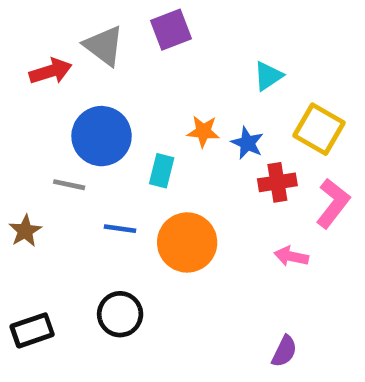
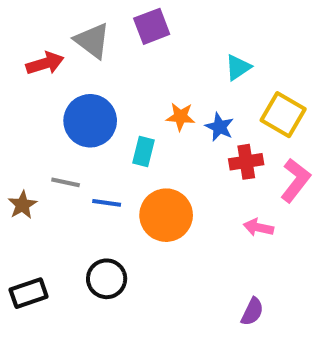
gray line: (69, 185) -> (66, 182), moved

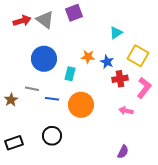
red arrow: (45, 63) -> (22, 21), moved

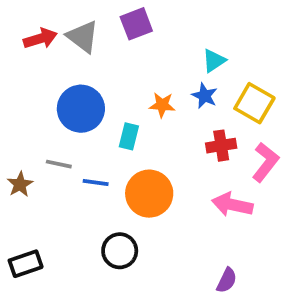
blue star: (107, 62) -> (205, 96), moved
pink arrow: (126, 111) -> (232, 205), size x1.5
black circle: (52, 136) -> (120, 251), moved

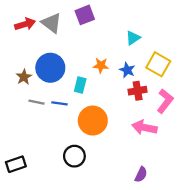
blue star: (205, 96) -> (127, 70), moved
blue line: (96, 182) -> (60, 103), moved
brown star: (20, 184) -> (24, 77), moved

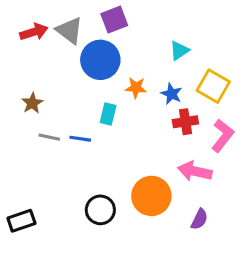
blue circle: (50, 68) -> (100, 60), moved
orange circle: (93, 121) -> (151, 196), moved
purple semicircle: (141, 174) -> (199, 219), moved

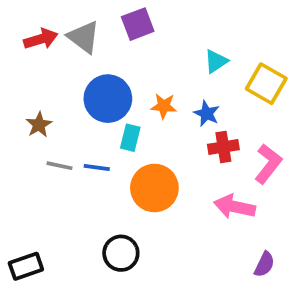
blue circle: (100, 60) -> (108, 99), moved
yellow square: (213, 86) -> (266, 84), moved
orange circle: (151, 196) -> (154, 188), moved
purple semicircle: (199, 219) -> (264, 264), moved

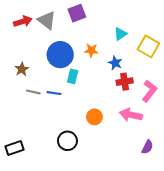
orange star: (164, 106) -> (91, 50), moved
orange circle: (154, 188) -> (94, 117), moved, size x0.6

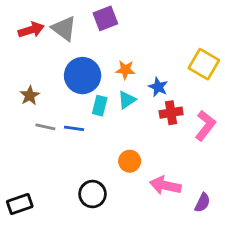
cyan triangle: (120, 34) -> (127, 100), moved
pink arrow: (131, 115) -> (165, 185), moved

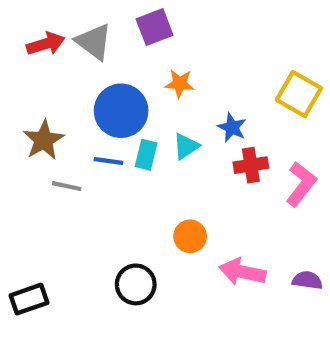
orange star: (125, 70) -> (180, 84), moved
brown star: (30, 96) -> (44, 140), size x1.4
blue line: (74, 128) -> (108, 161), moved
purple semicircle: (202, 203) -> (307, 280), moved, turned -108

